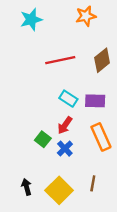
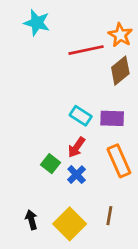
orange star: (86, 16) -> (120, 35), moved, turned -30
cyan star: (31, 19) -> (37, 23), turned 30
red line: (60, 60) -> (86, 50), moved

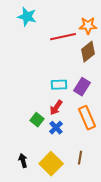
orange star: (120, 35) -> (88, 26), turned -30
cyan rectangle: (81, 116) -> (59, 85), turned -35
purple rectangle: (112, 118) -> (82, 87), turned -60

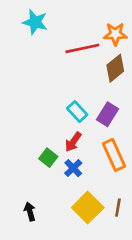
cyan rectangle: (59, 85) -> (77, 112), turned 49
brown line: (80, 158) -> (118, 208), moved
yellow square: (51, 164) -> (88, 208), moved

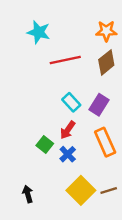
cyan star: (35, 22) -> (39, 32), moved
red line: (82, 48) -> (65, 60), moved
brown line: (118, 208) -> (109, 190), turned 63

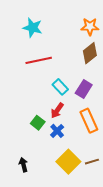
red line: (65, 60) -> (39, 60), moved

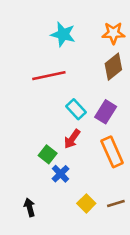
cyan star: (33, 28) -> (63, 34), moved
blue cross: (57, 131) -> (60, 174), moved
yellow square: (68, 162) -> (86, 203), size x0.6

